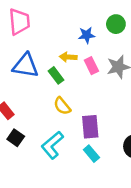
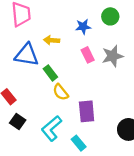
yellow arrow: (68, 57) -> (52, 40), moved
green rectangle: (56, 75) -> (50, 73), moved
cyan rectangle: (91, 154) -> (79, 143), moved

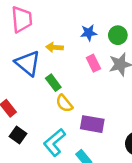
green circle: (110, 16) -> (118, 35), moved
blue triangle: (27, 55) -> (28, 63), turned 30
purple rectangle: (87, 111) -> (92, 124), turned -75

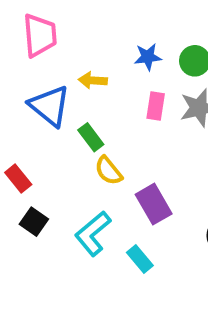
pink rectangle: (93, 63) -> (156, 106), turned 35
purple rectangle: (92, 124) -> (154, 204), turned 50

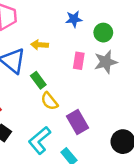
blue star: (148, 57) -> (74, 19), moved

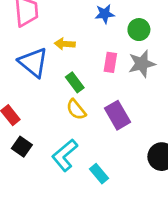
green rectangle: (38, 80) -> (75, 82), moved
purple rectangle: (78, 122) -> (118, 115), moved

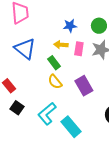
blue star: (105, 14) -> (70, 26), moved
yellow arrow: (65, 44) -> (61, 45), moved
cyan rectangle: (99, 174) -> (71, 127), size x1.5

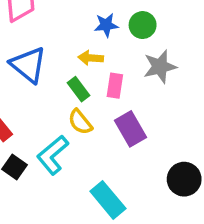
green circle: (99, 26) -> (143, 25), moved
pink rectangle: (79, 49) -> (115, 86), moved
cyan L-shape: (47, 114) -> (53, 155), moved

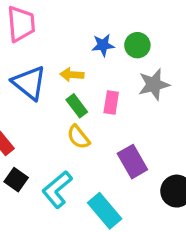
yellow arrow: (91, 58) -> (72, 75), moved
purple rectangle: (130, 129) -> (132, 162), moved
cyan L-shape: (53, 155) -> (57, 189), moved

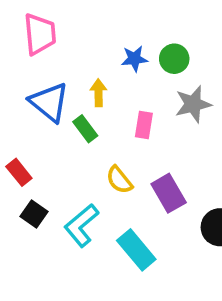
yellow arrow: (72, 75) -> (98, 93), turned 85
green rectangle: (77, 106) -> (85, 129), moved
yellow semicircle: (78, 137) -> (119, 180), moved

